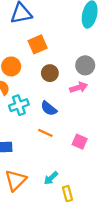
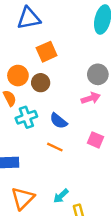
brown circle: (50, 73) -> (41, 83), moved
pink square: (80, 142) -> (95, 140), moved

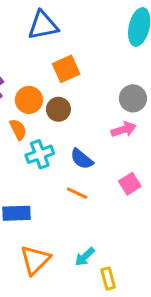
pink square: (95, 140) -> (130, 184), turned 35

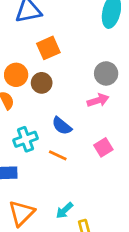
cyan cross: (40, 154) -> (25, 139), moved

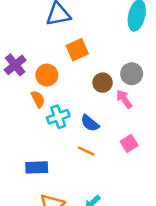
brown circle: (42, 83) -> (103, 83), moved
pink arrow: (98, 100) -> (124, 99), turned -108
cyan cross: (25, 139) -> (58, 117), moved

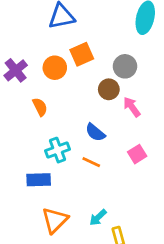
gray circle: (132, 74) -> (125, 66), moved
orange circle: (47, 75) -> (55, 68), moved
cyan cross: (58, 117) -> (58, 150), moved

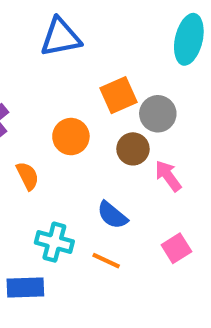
orange square: (82, 54) -> (119, 95), moved
orange circle: (55, 68) -> (71, 137), moved
cyan cross: (58, 150) -> (54, 242), turned 35

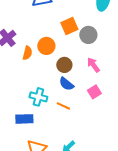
brown circle: (133, 149) -> (64, 65), moved
orange semicircle: (27, 176) -> (27, 53), moved, turned 40
pink square: (176, 248) -> (94, 92), moved

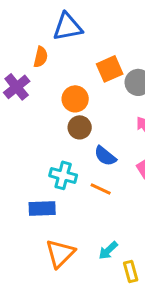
orange semicircle: (27, 53) -> (41, 57), moved
brown circle: (64, 65) -> (80, 127), moved

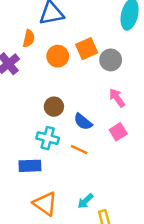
orange circle: (75, 99) -> (58, 56), moved
brown circle: (80, 127) -> (54, 107), moved
orange triangle: (60, 254) -> (45, 204), turned -40

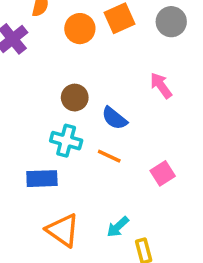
gray circle: (111, 60) -> (171, 22), moved
pink square: (118, 132) -> (163, 173), moved

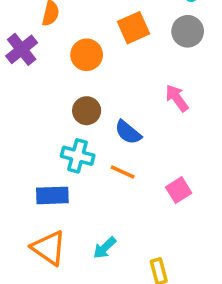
orange circle: (80, 29) -> (87, 55), moved
cyan arrow: (118, 227) -> (105, 248), moved
orange triangle: (63, 230) -> (49, 248), moved

